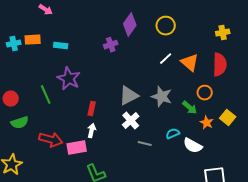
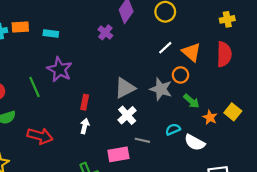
purple cross: (111, 45) -> (105, 32), turned -32
orange circle: (205, 93) -> (180, 75), moved
pink rectangle: (77, 148) -> (118, 154), moved

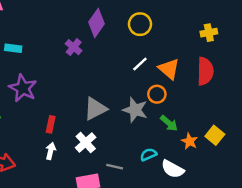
white cross: (127, 115) -> (86, 142), moved

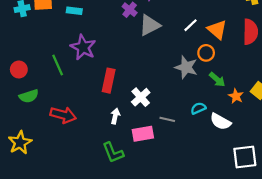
gray triangle: (95, 109) -> (150, 25), moved
red rectangle: (51, 124) -> (109, 81), size x1.5
white arrow: (51, 151) -> (115, 116), moved

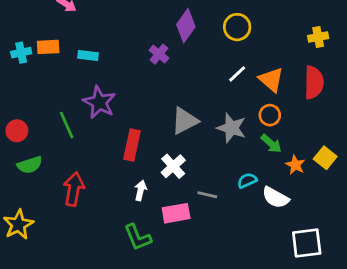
gray triangle: (150, 25) -> (185, 121), moved
orange circle: (206, 53) -> (270, 115), moved
red arrow: (63, 115) -> (74, 189), turned -95

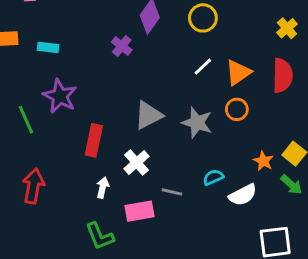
yellow cross: (318, 37) -> (287, 28), turned -30
orange triangle: (271, 80) -> (238, 72), turned 44
green arrow: (271, 144) -> (291, 185), moved
white semicircle: (275, 198) -> (243, 195), turned -56

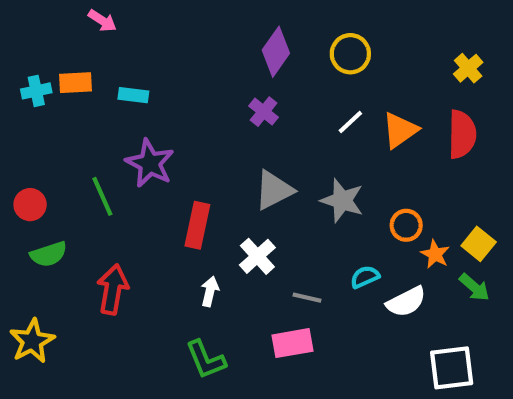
purple cross: (122, 46) -> (264, 112), moved
orange circle: (237, 109) -> (406, 225), moved
pink rectangle: (139, 211) -> (293, 343), moved

